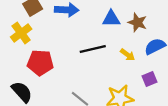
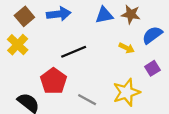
black line: (93, 49) -> (74, 52), moved
red pentagon: (40, 63) -> (53, 81), moved, turned -30

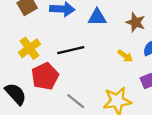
blue triangle: (104, 15) -> (97, 17), moved
yellow cross: (18, 45) -> (30, 48), moved

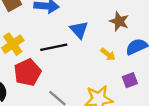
blue triangle: (97, 17) -> (79, 30), moved, turned 48

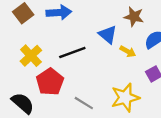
blue triangle: (79, 30) -> (108, 34), moved

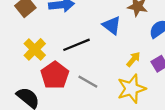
yellow arrow: (128, 51) -> (133, 59), moved, turned -77
gray line: (84, 103) -> (88, 82), moved

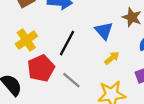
black line: (77, 45) -> (67, 43), turned -50
yellow arrow: (133, 59) -> (112, 58), moved

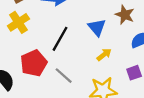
yellow cross: (26, 40) -> (18, 22), moved

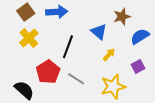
brown star: (125, 15) -> (122, 17), turned -30

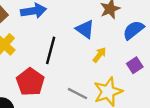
gray line: (76, 79) -> (78, 94), moved

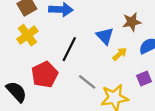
yellow arrow: (99, 55) -> (120, 54), moved
gray line: (78, 94) -> (87, 82), moved

